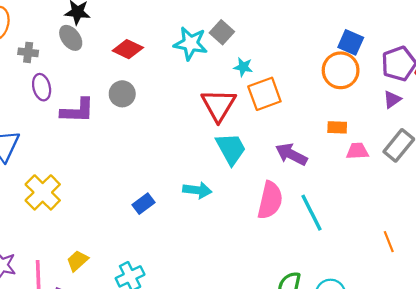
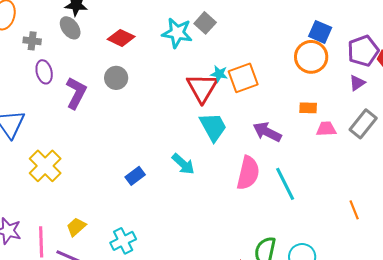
cyan star: (243, 67) -> (219, 74), moved
purple L-shape: (77, 111) -> (76, 93), turned -64
cyan arrow: (197, 190) -> (183, 164), turned 35

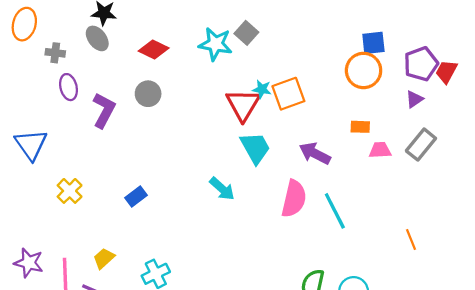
blue square: (320, 32) -> (373, 43), turned -30
yellow cross: (45, 166) -> (70, 191), size x0.7
blue rectangle: (135, 176) -> (136, 196), moved

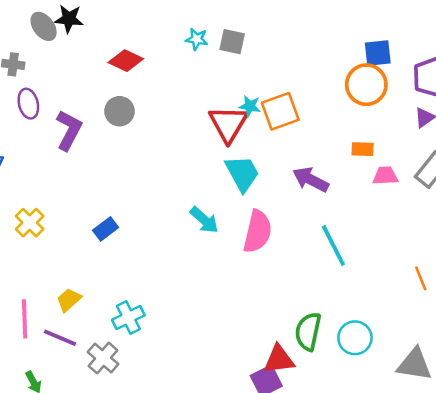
gray square: (246, 33) -> (232, 42), turned -30
gray ellipse: (97, 38) -> (44, 26), moved
cyan star: (215, 44) -> (197, 39), moved, size x0.6
pink semicircle: (294, 199) -> (257, 231), moved

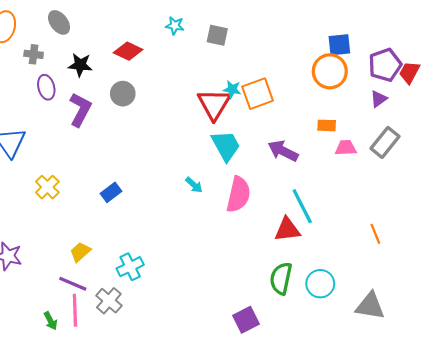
black star: (69, 19) -> (80, 65), moved
cyan star: (197, 39) -> (175, 26), moved
cyan arrow: (204, 220) -> (194, 185), size x0.7
pink line: (25, 319) -> (75, 310), moved
red triangle: (279, 359) -> (287, 230), moved

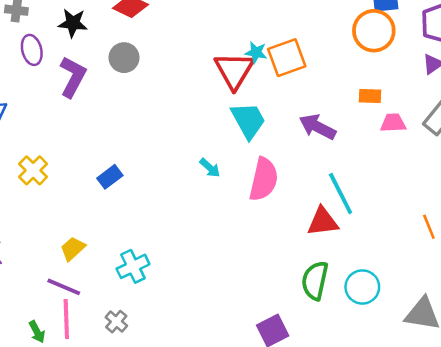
gray cross: (109, 301) -> (116, 322), moved, size x0.7

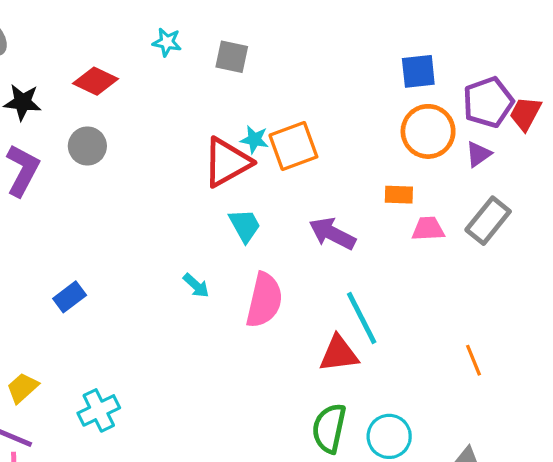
orange circle: (374, 31) -> (428, 131), moved
red triangle: (234, 70) -> (227, 162), turned 30
cyan trapezoid: (248, 120) -> (245, 226), size x0.7

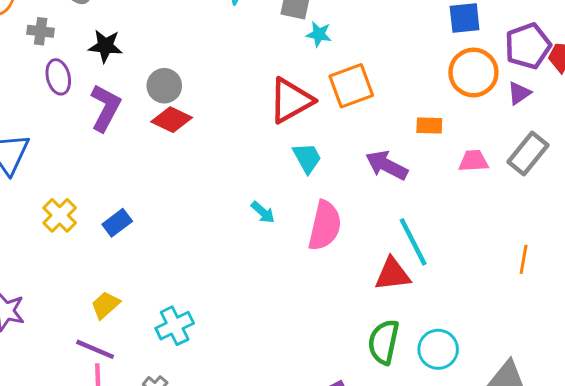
red diamond: (95, 81) -> (172, 120), moved
cyan star: (254, 140) -> (319, 34), moved
orange rectangle: (399, 195) -> (429, 125), moved
blue rectangle: (70, 297) -> (117, 223), moved
orange line: (473, 360) -> (524, 259), moved, turned 32

